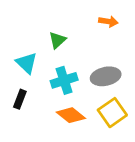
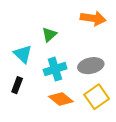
orange arrow: (108, 21) -> (93, 18), size x1.5

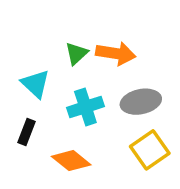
orange arrow: (93, 18) -> (116, 53), moved
orange diamond: (61, 99) -> (71, 161), moved

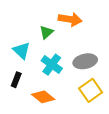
orange arrow: (116, 53) -> (70, 19), moved
cyan cross: (85, 107) -> (52, 65), turned -36

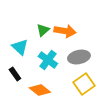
orange arrow: (70, 19) -> (65, 31), moved
black rectangle: (16, 80) -> (15, 74), turned -56

